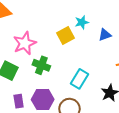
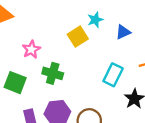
pink star: (25, 43) -> (31, 49), size x0.7
cyan rectangle: (80, 79) -> (113, 75), moved

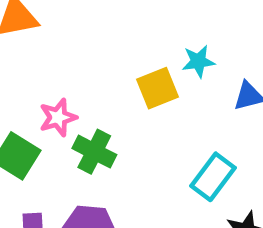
pink star: (31, 49) -> (58, 117), moved

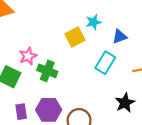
cyan rectangle: (213, 177) -> (105, 63), moved

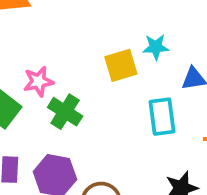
cyan rectangle: (105, 63) -> (162, 117), turned -50

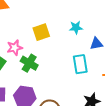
yellow square: (121, 65) -> (41, 32), moved

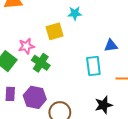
cyan star: (76, 28) -> (75, 13), moved

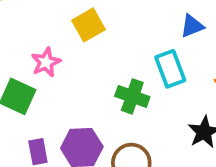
green cross: (41, 63) -> (132, 96), moved

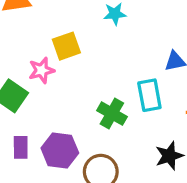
yellow square: (88, 25) -> (66, 46), moved

